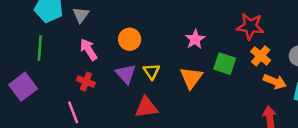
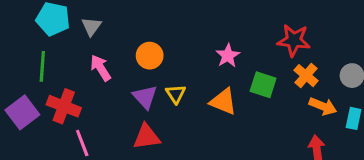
orange triangle: (191, 78) -> (223, 102), turned -45
red cross: (86, 82) -> (64, 106), moved, size x1.5
red triangle: (146, 107) -> (147, 137), moved

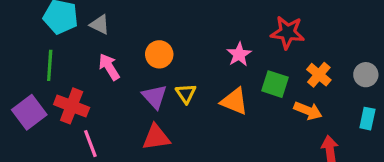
gray triangle: (91, 26) -> (100, 25), turned -40
red star: (294, 40) -> (288, 32), moved
orange arrow: (323, 106) -> (308, 111), moved

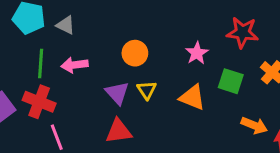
orange circle: (159, 54) -> (135, 53), moved
green line: (50, 65) -> (41, 63), moved
pink arrow: (109, 67) -> (74, 65), turned -65
orange arrow: (308, 111) -> (254, 125), moved

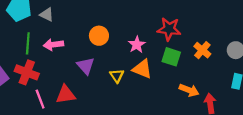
red star: (243, 33) -> (169, 29), moved
pink star: (197, 53) -> (137, 45), moved
yellow triangle: (147, 90) -> (117, 76), moved
red triangle: (119, 131) -> (66, 95), moved

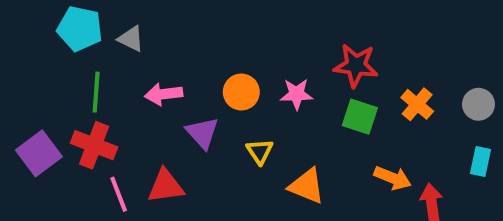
orange circle: (99, 36) -> (241, 92), moved
pink arrow: (53, 45) -> (164, 94), moved
pink star: (137, 45) -> (297, 94), turned 30
orange triangle: (142, 69) -> (307, 186), moved

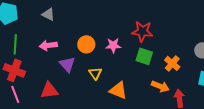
gray triangle: (131, 39) -> (48, 14), moved
orange cross: (417, 104) -> (172, 63), moved
pink line: (119, 194) -> (15, 94), moved

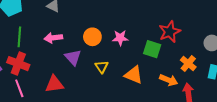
red star: (142, 31) -> (170, 32), moved, turned -30
orange cross: (172, 63) -> (188, 64), moved
orange triangle: (118, 90) -> (134, 75), moved

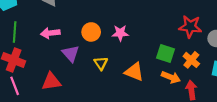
red star: (170, 32) -> (190, 27), moved, turned 30
green square: (152, 49) -> (165, 54), moved

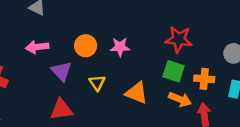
red star: (190, 27) -> (179, 39), moved
orange cross: (191, 60) -> (204, 79), turned -35
red triangle: (51, 82) -> (61, 110), moved

